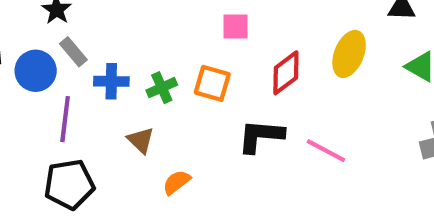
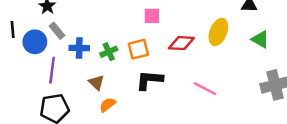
red diamond: (286, 73) -> (181, 43), turned 40
orange square: (212, 83) -> (138, 49), turned -30
black L-shape: (261, 136) -> (149, 80), moved
orange semicircle: (177, 182) -> (108, 105), moved

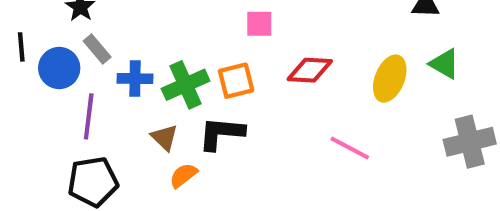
yellow ellipse: (218, 32) -> (390, 79), moved
green cross: (109, 52) -> (186, 85), size x1.5
black L-shape: (149, 80) -> (221, 133), moved

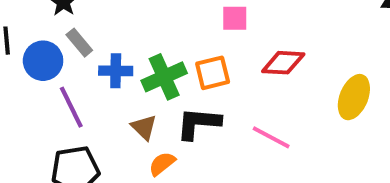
yellow ellipse: (390, 79) -> (354, 97), moved
purple line: (89, 116) -> (71, 107), turned -33
pink line: (350, 148) -> (271, 137), moved

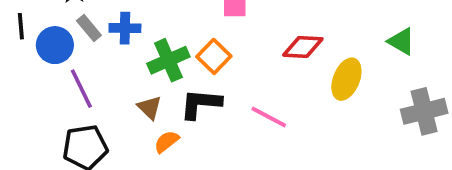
red diamond: (283, 63) -> (303, 47), moved
blue cross: (116, 71) -> (125, 28), moved
orange square: (213, 73) -> (214, 56), turned -32

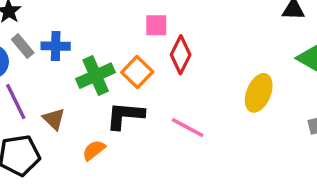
red diamond: (303, 47) -> (181, 55), moved, turned -66
brown triangle: (150, 108) -> (54, 119), moved

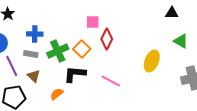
gray rectangle: (23, 46) -> (31, 54), moved, turned -40

